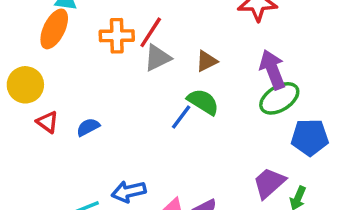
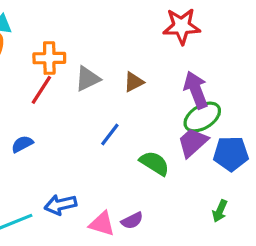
red line: (151, 32) -> (41, 90), moved
green semicircle: (203, 102) -> (154, 163), moved
purple trapezoid: (269, 183) -> (193, 142), moved

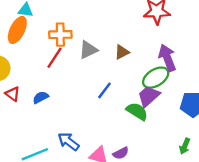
green ellipse: (202, 117) -> (156, 78), moved
purple trapezoid: (193, 142) -> (149, 96), moved
blue arrow: (60, 205) -> (68, 142), turned 50

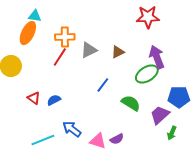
red triangle: (13, 94) -> (34, 98), moved
purple trapezoid: (149, 96) -> (160, 115), moved
blue semicircle: (41, 97) -> (54, 100), moved

